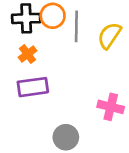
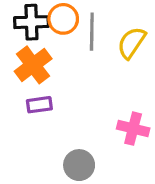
orange cross: (28, 54) -> (33, 65), size x1.6
purple rectangle: (33, 87) -> (39, 105), size x0.7

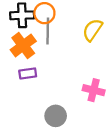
gray line: (92, 32) -> (48, 31), moved

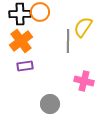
gray line: (48, 31) -> (68, 41), moved

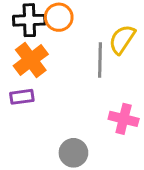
purple rectangle: (25, 66) -> (22, 97), moved

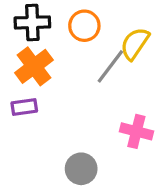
orange circle: (59, 17) -> (84, 26), moved
gray line: (100, 60) -> (110, 66), turned 36

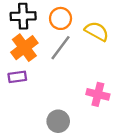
yellow semicircle: (135, 44) -> (97, 31), turned 85
gray line: (110, 66) -> (61, 48), moved

